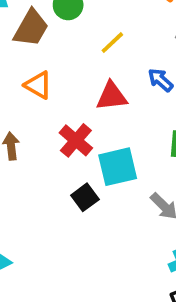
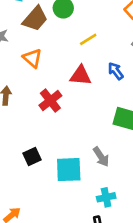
cyan square: (118, 167) -> (69, 170), moved
black square: (85, 197) -> (32, 156), moved

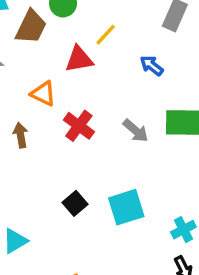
orange triangle: (32, 58) -> (43, 94), moved
red triangle: (80, 75) -> (79, 59), moved
gray arrow: (101, 157) -> (136, 131), moved

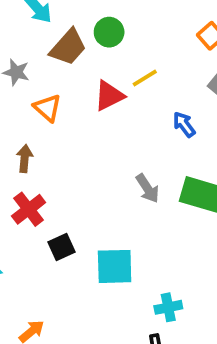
red triangle: (79, 59) -> (109, 96), turned -32
orange triangle: (43, 94) -> (48, 108), moved
red cross: (79, 126) -> (29, 209), moved

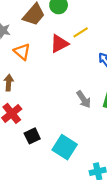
cyan square: (115, 266) -> (65, 147), turned 35

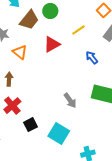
yellow line: (81, 32) -> (78, 30), moved
gray arrow: (84, 99) -> (70, 101), moved

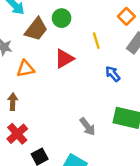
yellow line: (78, 30) -> (96, 41), turned -72
orange triangle: (20, 52) -> (25, 69), turned -49

